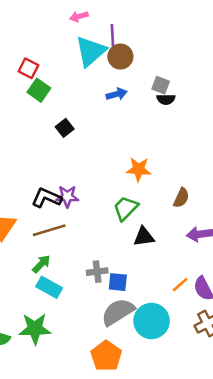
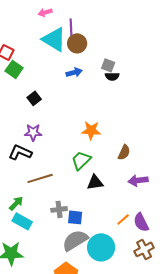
cyan triangle: (91, 51) -> (54, 39), turned -48
purple star: (67, 197) -> (33, 132), moved
brown line: (49, 230) -> (40, 178), moved

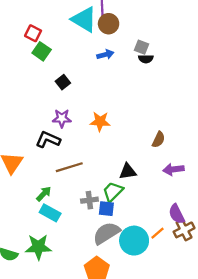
orange star: (91, 130) -> (100, 122), moved
green trapezoid: (81, 160) -> (113, 192), moved
orange line: (123, 219) -> (157, 233), moved
brown cross: (144, 249) -> (184, 230), moved

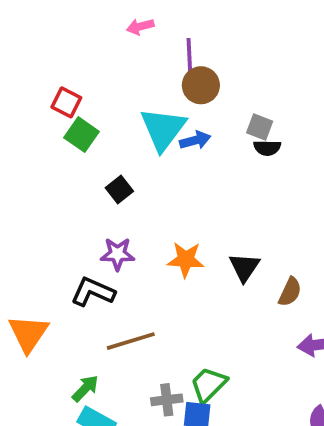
cyan triangle: (84, 19) -> (163, 129), moved, turned 36
black triangle: (128, 171) -> (244, 267), moved, turned -48

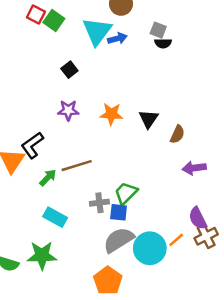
green square: (81, 135) -> (54, 20), moved
black L-shape: (93, 292) -> (32, 145), moved, turned -60
green arrow: (85, 388) -> (48, 178), moved

